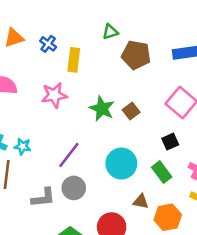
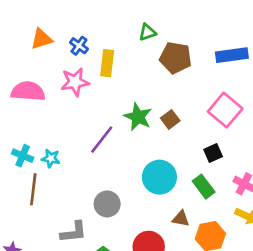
pink star: (54, 95) -> (75, 82), moved
purple line: (69, 155) -> (102, 140), moved
gray L-shape: (43, 198) -> (74, 232), moved

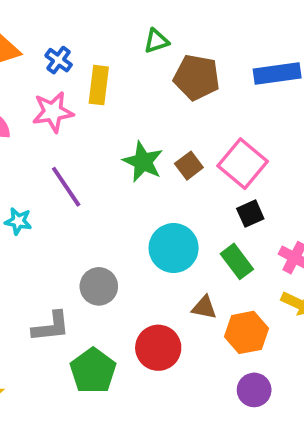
pink square: (225, 110) -> (243, 164), moved
purple line: (102, 140) -> (66, 187), moved, turned -72

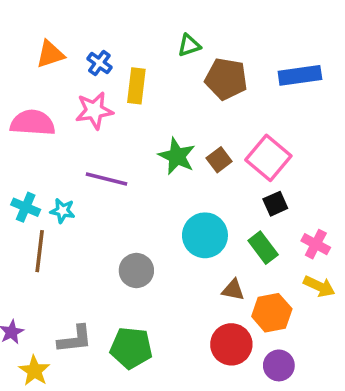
purple line: (66, 187) -> (106, 179), turned -42
gray L-shape: (51, 327) -> (75, 339), moved
red circle: (158, 348) -> (231, 344), moved
green pentagon: (93, 371) -> (131, 348), turned -30

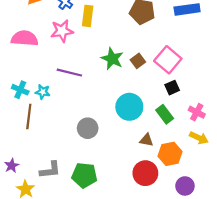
purple circle: (279, 365) -> (185, 186), moved

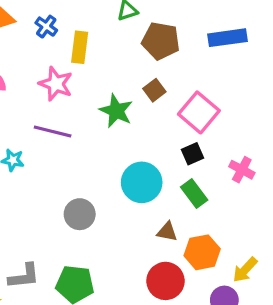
pink star: (62, 31) -> (56, 84), moved, turned 30
brown square: (138, 61) -> (154, 90), moved
black square: (172, 88) -> (193, 154), moved
pink cross: (197, 112) -> (242, 170), moved
yellow arrow: (199, 138) -> (245, 270), moved, turned 108

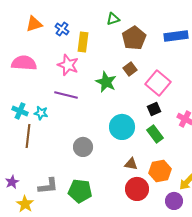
brown pentagon: (161, 41) -> (134, 38), turned 30
brown triangle: (167, 232) -> (131, 164), moved

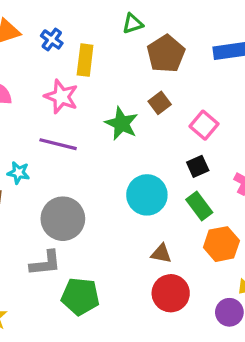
pink square: (158, 83) -> (204, 125), size x0.7
gray circle: (83, 147) -> (63, 219), moved, size x1.4
orange hexagon: (160, 171) -> (221, 244), moved
gray L-shape: (48, 186) -> (45, 263), moved

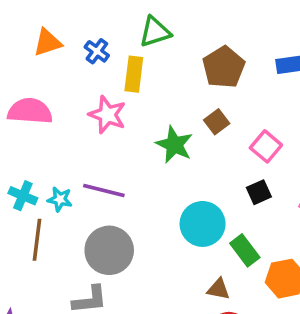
green triangle: (133, 24) -> (155, 32), moved, size x1.4
purple line: (58, 144) -> (104, 190), moved
green rectangle: (199, 206) -> (245, 250), moved

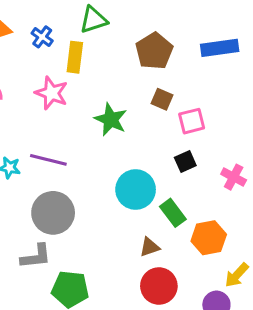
brown square: (217, 122) -> (162, 99), moved, turned -30
pink square: (266, 146) -> (192, 121), turned 36
brown triangle: (218, 289) -> (150, 247), turned -30

